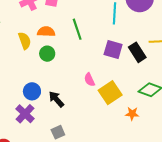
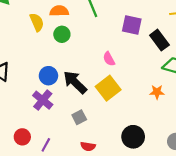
black rectangle: (137, 52) -> (159, 40), moved
yellow square: (110, 93) -> (108, 88), moved
black arrow: (56, 99) -> (75, 82), size x1.4

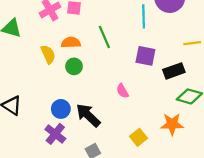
black rectangle: (159, 40) -> (174, 71), turned -72
yellow square: (108, 88) -> (138, 137), moved, size x0.7
orange star: (157, 92) -> (172, 124), size x1.5

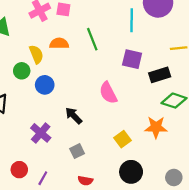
green circle: (74, 66) -> (22, 71), moved
pink semicircle: (122, 91) -> (108, 93), size x1.5
blue circle: (61, 109) -> (45, 85), moved
black arrow: (88, 115) -> (74, 116), size x0.7

